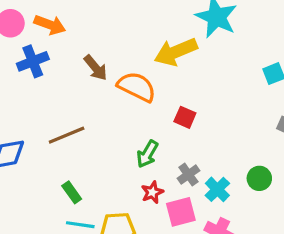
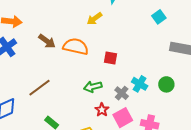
yellow arrow: (176, 52) -> (95, 19), size x0.6
green arrow: (147, 154) -> (93, 87), turned 60
cyan cross: (217, 189) -> (140, 84), moved

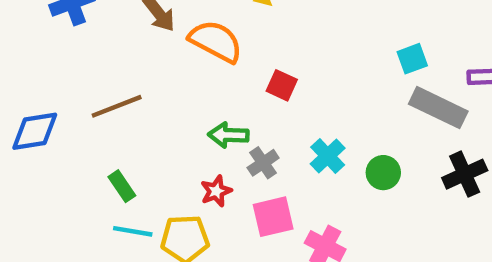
cyan square: (159, 17) -> (412, 59), moved
gray cross: (122, 93) -> (263, 163), moved
red star: (102, 110) -> (216, 191), moved

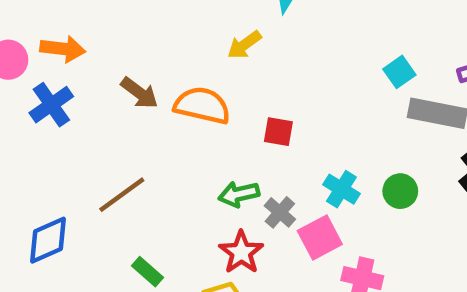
red star: (216, 191) -> (241, 252), size x1.4
pink square: (273, 217) -> (320, 238), moved

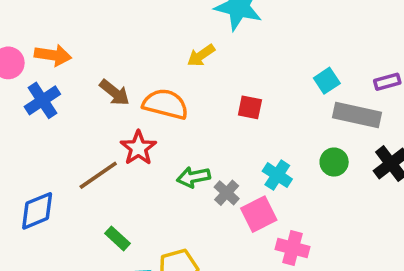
red square: (278, 132) -> (250, 107), moved
green circle: (400, 191) -> (334, 162), moved
red star: (241, 252) -> (138, 148), moved

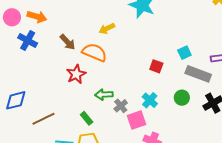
yellow arrow: (201, 55) -> (107, 29), moved
blue cross: (42, 100) -> (28, 40), turned -36
red square: (250, 107) -> (156, 66), moved
brown line: (98, 175) -> (44, 119), moved
green rectangle: (118, 238) -> (87, 118), moved

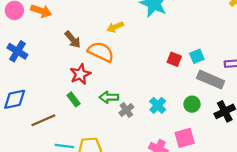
blue cross: (28, 40) -> (17, 51), moved
red square: (156, 66) -> (174, 59), moved
green rectangle: (87, 118) -> (73, 99), moved
pink square: (137, 120) -> (185, 138), moved

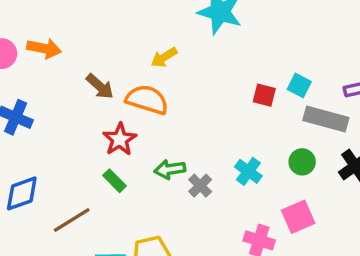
cyan square: (197, 56) -> (299, 85), turned -32

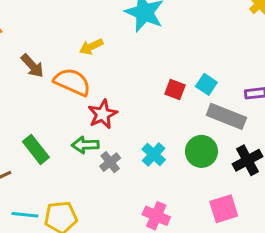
red star: (120, 139) -> (103, 114), moved
green circle: (302, 162) -> (201, 151), size x1.4
green rectangle: (115, 181) -> (36, 149), size x1.4
pink square: (298, 217) -> (224, 209), moved

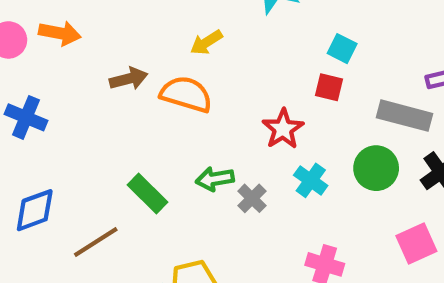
brown arrow: (32, 66) -> (129, 79), turned -55
cyan square: (206, 84) -> (342, 49), moved
red star: (103, 114) -> (283, 129), moved

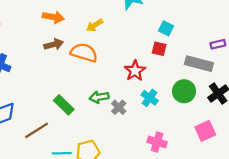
orange arrow: (60, 33) -> (53, 17), moved

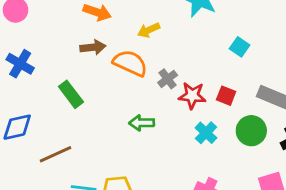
red square: (159, 49) -> (226, 96), moved
red star: (135, 71) -> (192, 96), turned 30
green rectangle: (64, 105) -> (71, 94), moved
gray cross: (119, 107) -> (168, 79), moved

